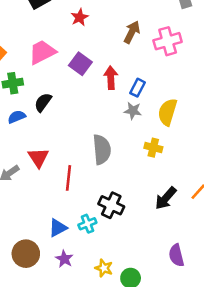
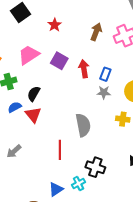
red triangle: (38, 158) -> (33, 115), moved

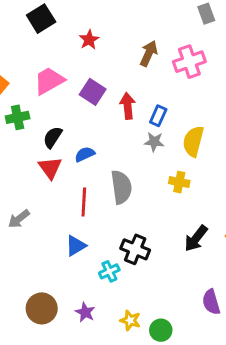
blue semicircle: (15, 107) -> (85, 154), moved
red line: (60, 150) -> (84, 202), moved
blue triangle: (56, 189) -> (76, 246), moved

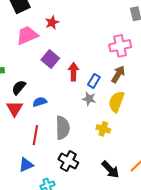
brown arrow: (149, 53) -> (118, 74), moved
pink trapezoid: (49, 81) -> (27, 35), moved
black arrow: (196, 238) -> (110, 169), turned -90
black cross: (135, 249) -> (68, 161), moved

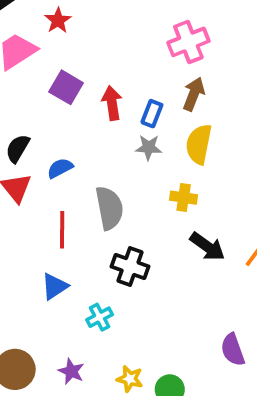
black arrow: (110, 169) -> (207, 247), moved

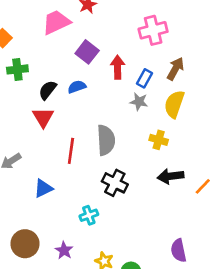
pink cross: (188, 42) -> (153, 30), moved
blue semicircle: (60, 168) -> (77, 87), moved
black arrow: (207, 247) -> (171, 176), turned 130
blue triangle: (55, 286) -> (43, 188), moved

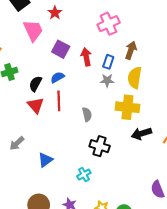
pink trapezoid: (56, 22) -> (33, 30), turned 100
gray semicircle: (106, 140) -> (87, 114), size x0.6
yellow cross: (159, 140) -> (127, 107), size x1.6
red line: (71, 151) -> (59, 101), moved

